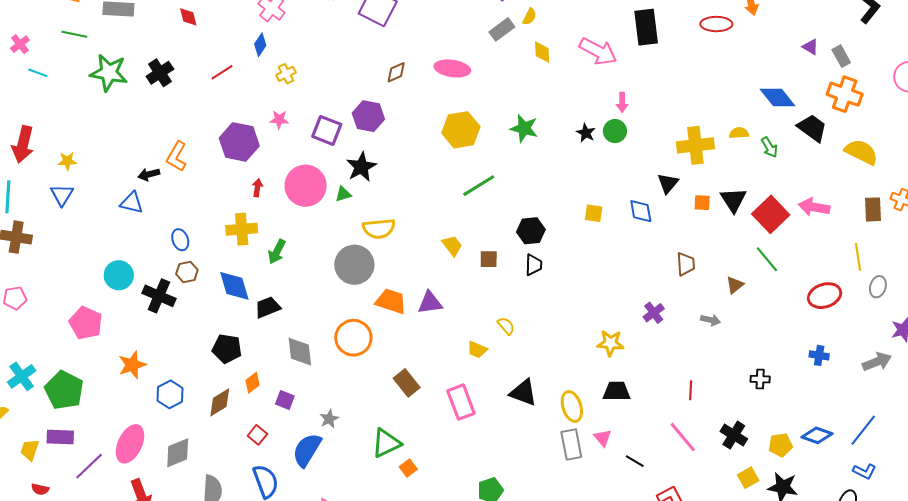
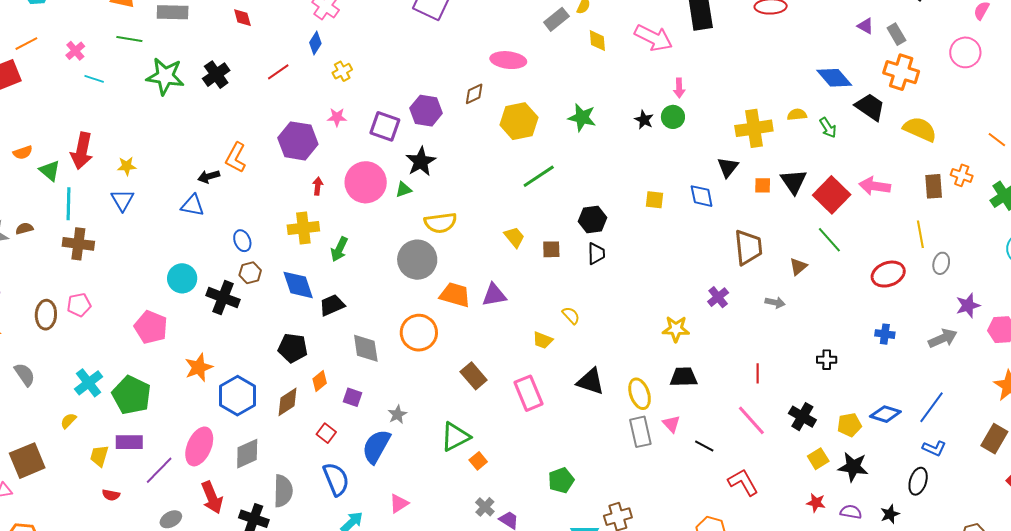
brown diamond: (396, 72) -> (474, 94), moved
brown trapezoid: (686, 264) -> (748, 247), size x1.5
blue hexagon: (170, 394) -> (238, 396), size x1.4

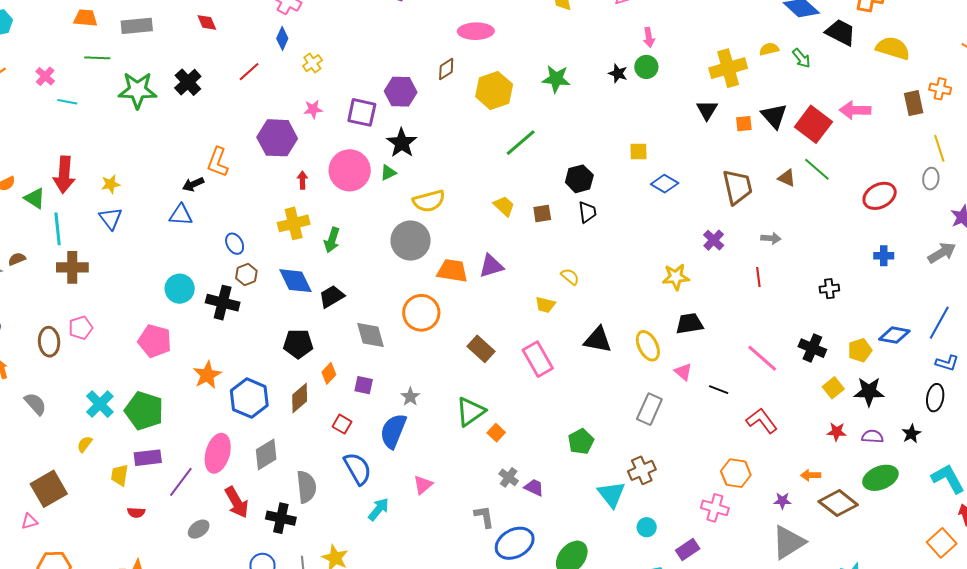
blue diamond: (702, 196) -> (665, 184), moved, turned -40
yellow line: (920, 234) -> (939, 148), moved
brown triangle: (798, 267) -> (787, 178), moved, turned -48
red line: (758, 373) -> (758, 277), moved
gray rectangle: (640, 432) -> (649, 409), moved, turned 44

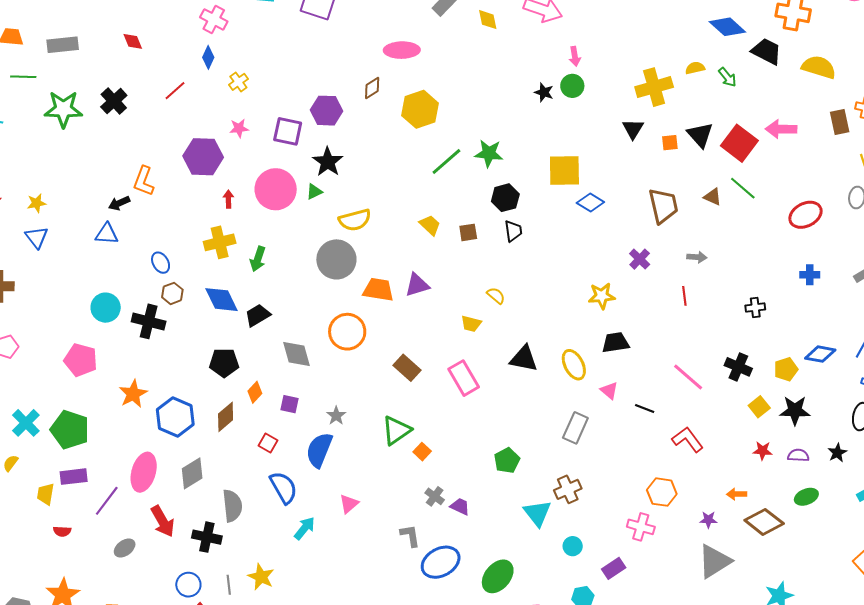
green star: (556, 79) -> (489, 153), moved
yellow square: (638, 151) -> (564, 170), size x1.8
green ellipse: (880, 478) -> (806, 497), size x0.7

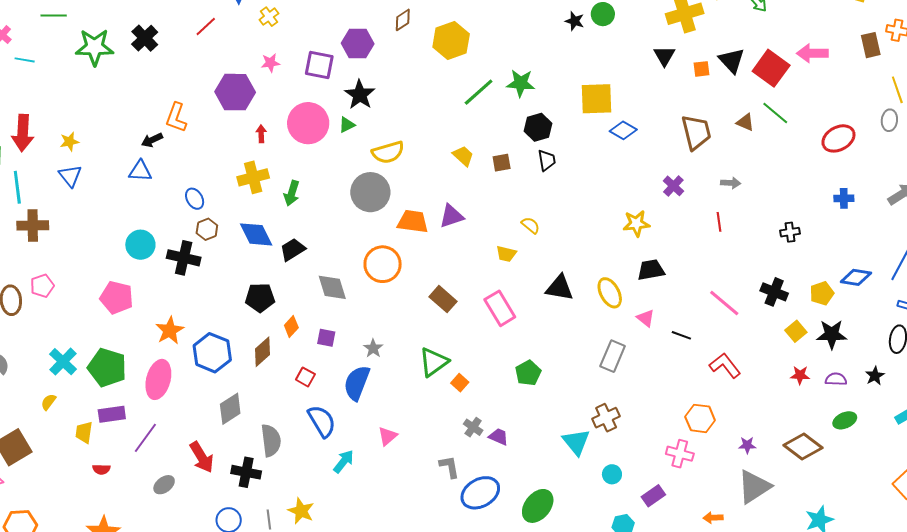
green pentagon: (507, 460) -> (528, 373), moved
pink ellipse: (144, 472) -> (158, 379), moved
orange arrow: (737, 494) -> (713, 518), moved

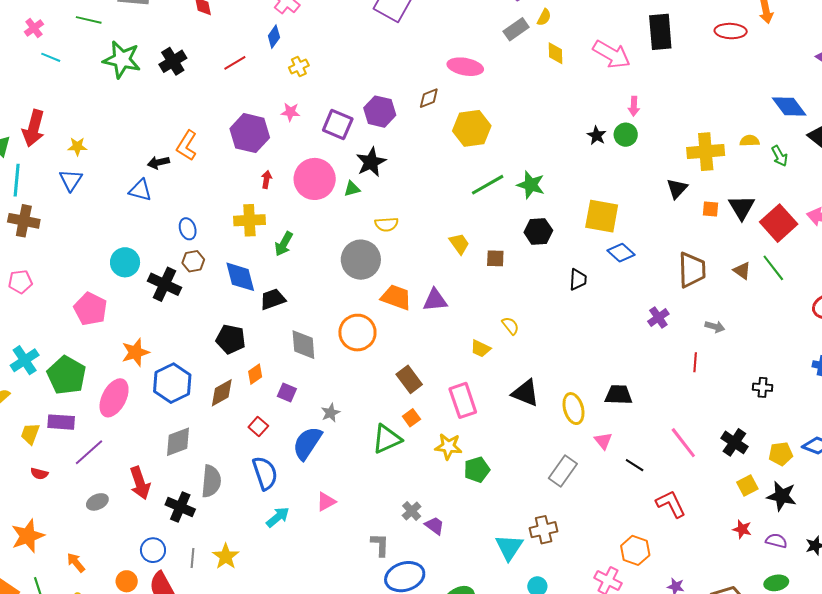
yellow semicircle: (388, 152) -> (386, 224), size x0.7
black trapezoid: (547, 160) -> (578, 280), moved
yellow star: (636, 223) -> (448, 446), moved
orange square: (460, 383) -> (411, 418), moved

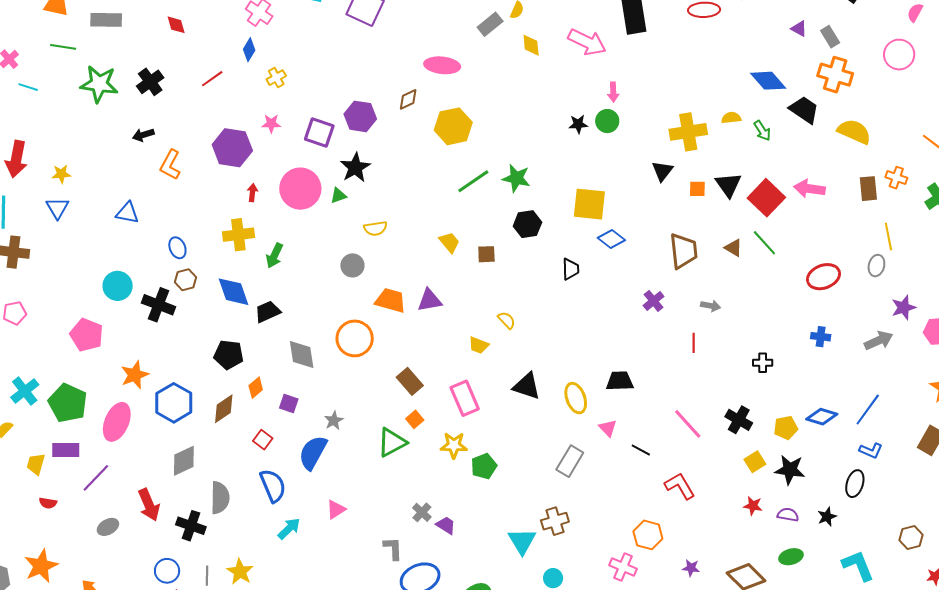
black star: (597, 135) -> (578, 124), turned -30
black arrow: (158, 162) -> (143, 135), moved
gray circle: (361, 260) -> (352, 265), size x0.6

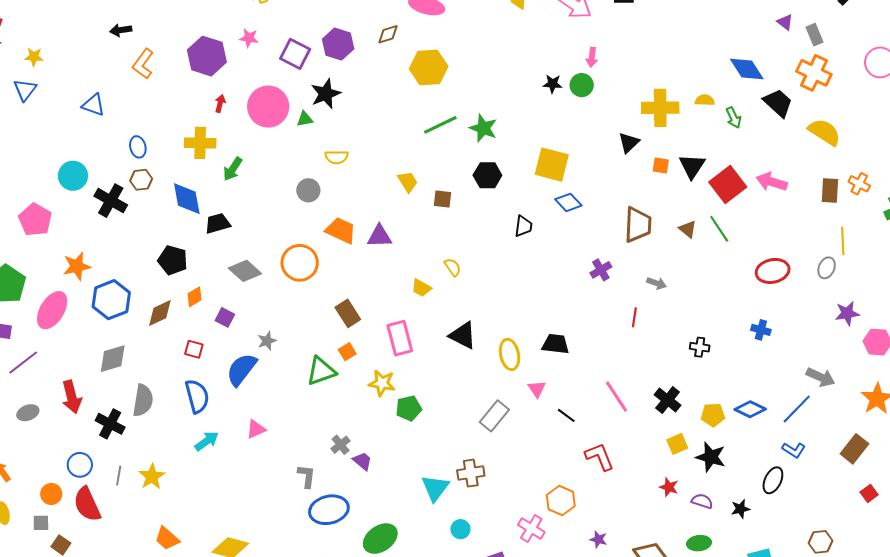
gray arrow: (879, 341) -> (821, 377), moved, turned 40
gray diamond: (302, 355) -> (245, 271), turned -48
red square: (263, 440) -> (194, 349), turned -30

